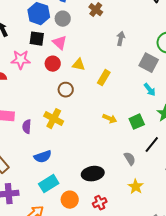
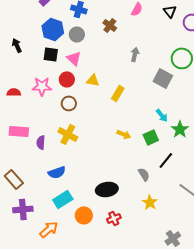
pink star: (21, 60) -> (42, 86), moved
brown circle: (66, 90) -> (69, 103), moved
cyan arrow: (150, 90) -> (162, 115), moved

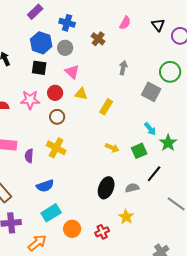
pink triangle: (74, 58) -> (72, 72), moved
gray semicircle: (144, 174) -> (132, 188), turned -72
black ellipse: (107, 189) -> (106, 188), moved, turned -60
yellow star: (150, 202) -> (126, 217), moved

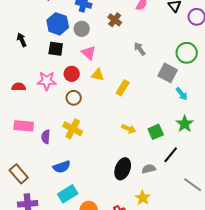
gray arrow: (123, 68) -> (140, 49), turned -48
cyan arrow: (150, 129) -> (182, 94), moved

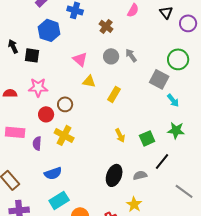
gray circle: (82, 29) -> (111, 56), moved
black square: (56, 49) -> (32, 55), moved
red circle: (72, 74) -> (46, 114), moved
green star: (185, 124) -> (176, 130), turned -30
yellow arrow: (129, 129) -> (120, 135), turned 40

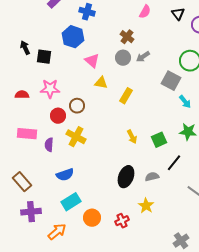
brown cross: (106, 26) -> (127, 37), moved
blue hexagon: (49, 30) -> (73, 37), moved
gray arrow: (131, 55) -> (143, 57), turned -88

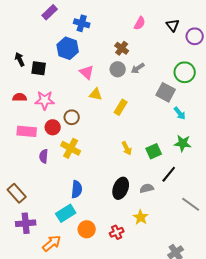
red semicircle: (22, 95) -> (20, 97), moved
pink rectangle: (27, 134) -> (27, 131), moved
blue semicircle: (65, 175) -> (77, 189), moved, turned -66

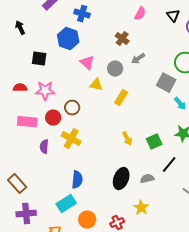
black arrow: (20, 59) -> (20, 28), moved
gray circle: (118, 69) -> (115, 69), moved

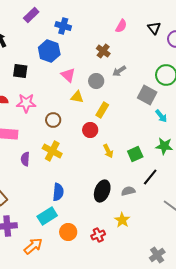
red circle: (53, 118) -> (90, 130), moved

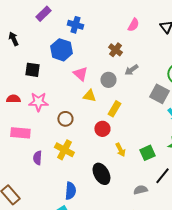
black ellipse: (102, 191) -> (101, 174), moved, turned -50

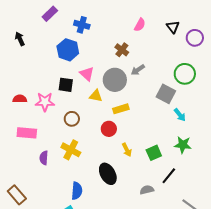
black square: (32, 70) -> (66, 85), moved
gray circle: (108, 80) -> (115, 80), size x1.5
yellow rectangle: (114, 109) -> (121, 109), turned 42

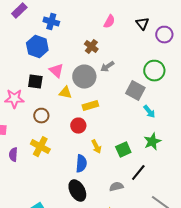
green star: (183, 145) -> (152, 142), turned -30
black ellipse: (108, 174) -> (77, 191), moved
blue semicircle: (77, 191) -> (81, 164), moved

